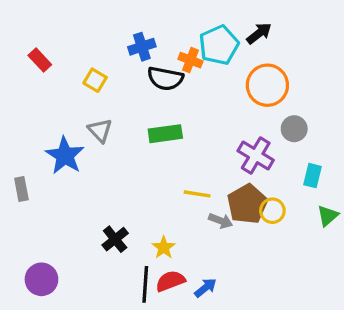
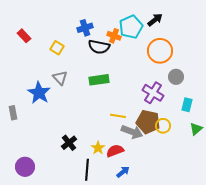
brown pentagon: (247, 204) -> (148, 122), turned -30
gray arrow: (221, 221) -> (132, 132), size x1.5
red semicircle: (170, 281) -> (115, 151), moved

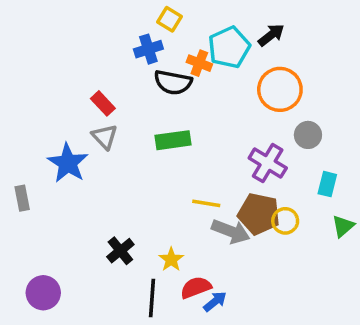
red rectangle: (24, 36) -> (103, 103), moved
yellow square: (57, 48) -> (169, 19), moved
red semicircle: (115, 151) -> (196, 287), moved

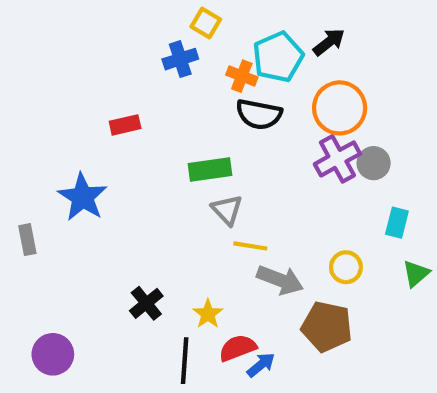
black semicircle: (173, 82) -> (259, 114), moved
red rectangle: (103, 103) -> (125, 125), turned -60
gray triangle: (105, 137) -> (227, 210), moved
purple cross: (268, 163) -> (337, 159), moved, turned 30
brown pentagon: (259, 214) -> (327, 327), moved

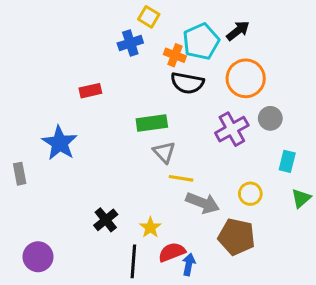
purple cross: (337, 159) -> (232, 129), moved
blue arrow: (261, 365) -> (189, 264), turned -40

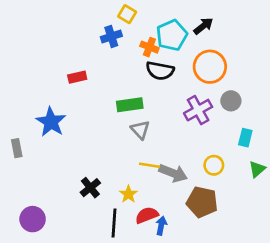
yellow line: (181, 178) -> (149, 165), moved

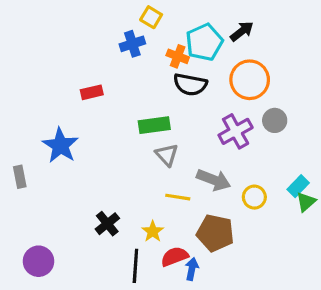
cyan rectangle: (245, 138) -> (298, 186), moved, turned 30
gray arrow: (173, 173) -> (214, 180), moved
brown pentagon: (202, 202) -> (215, 233), moved

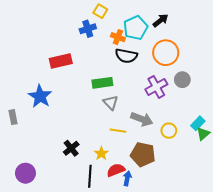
red rectangle: (92, 92) -> (61, 61), size x1.5

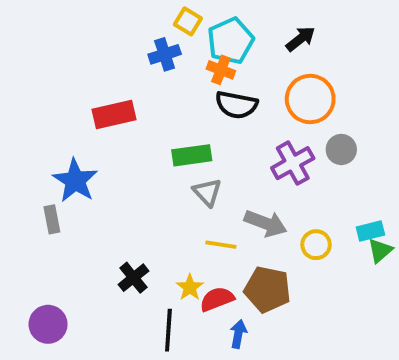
cyan pentagon: (136, 28) -> (231, 41), moved
gray rectangle: (13, 117) -> (52, 219), moved
cyan rectangle: (198, 123) -> (370, 231), turned 32
red semicircle: (116, 170) -> (217, 299), moved

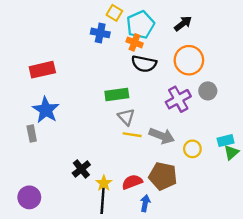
blue cross: (165, 54) -> (100, 33), turned 30
red rectangle: (114, 115) -> (42, 70), moved
yellow line: (221, 245) -> (132, 135), moved
yellow star: (190, 287) -> (104, 183), moved

